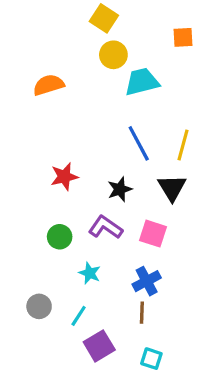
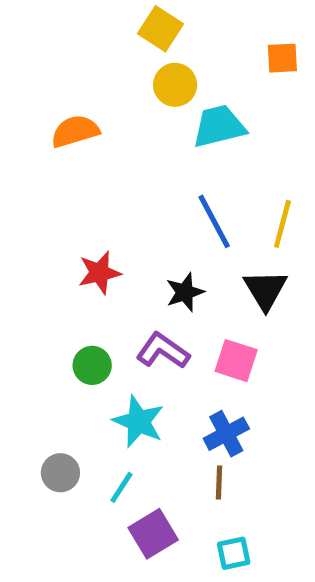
cyan star: (90, 273) -> (138, 422), size x1.5
cyan square: (151, 359) -> (234, 553), turned -30

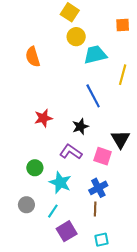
orange semicircle: (75, 131) -> (33, 57), turned -90
yellow line: (282, 224) -> (123, 75), moved
black triangle: (265, 290) -> (121, 139), moved
green circle: (92, 365) -> (35, 168), moved

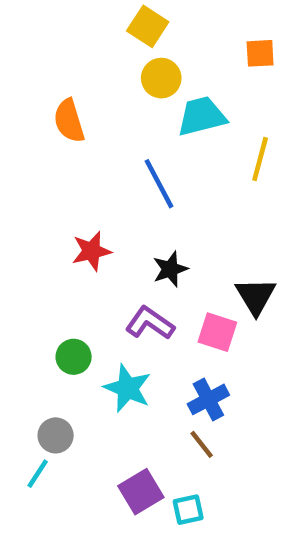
blue line: (93, 96) -> (159, 184), moved
brown line: (95, 209) -> (202, 444), turned -40
cyan line: (53, 211) -> (38, 474), moved
cyan square: (101, 240) -> (188, 510), moved

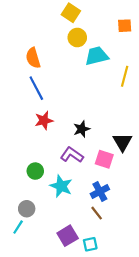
blue line: (159, 184) -> (36, 88), moved

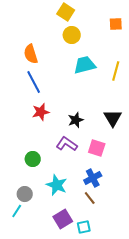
cyan trapezoid: (97, 56) -> (85, 65), moved
black triangle: (122, 142) -> (113, 118), moved
cyan star: (61, 186) -> (57, 185), moved

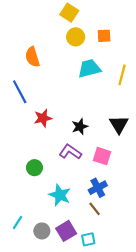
orange square: (116, 24) -> (104, 36), moved
blue line: (34, 82) -> (20, 92), moved
gray circle: (25, 194) -> (42, 231), moved

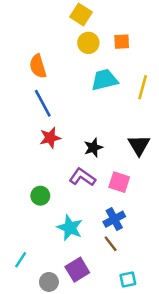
blue line: (20, 92) -> (43, 103), moved
gray circle: (42, 231) -> (49, 282), moved
cyan square: (88, 239) -> (128, 280), moved

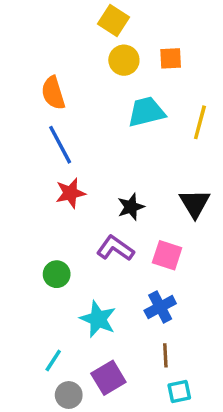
brown line: (111, 244) -> (165, 355), moved, turned 35
cyan line: (21, 260) -> (53, 360), moved

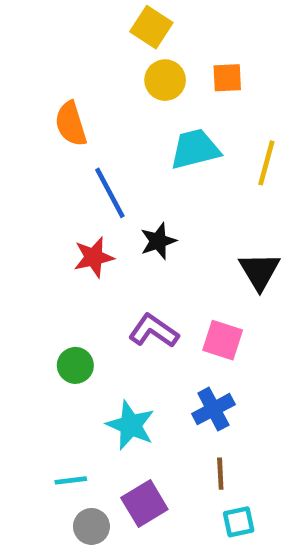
blue line: (60, 145) -> (110, 193), moved
black star: (131, 207) -> (158, 241), moved
cyan line: (53, 360) -> (71, 480), turned 50

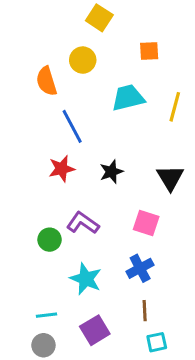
yellow circle: (165, 80) -> (83, 60), moved
black star: (158, 241) -> (111, 172), moved
purple L-shape: (154, 331) -> (83, 223), moved
gray circle: (91, 526) -> (43, 345), moved

